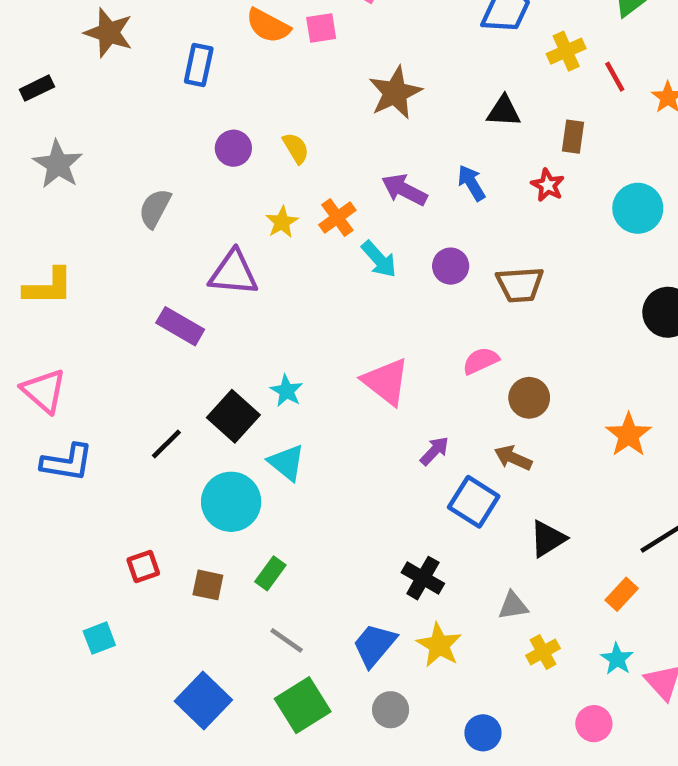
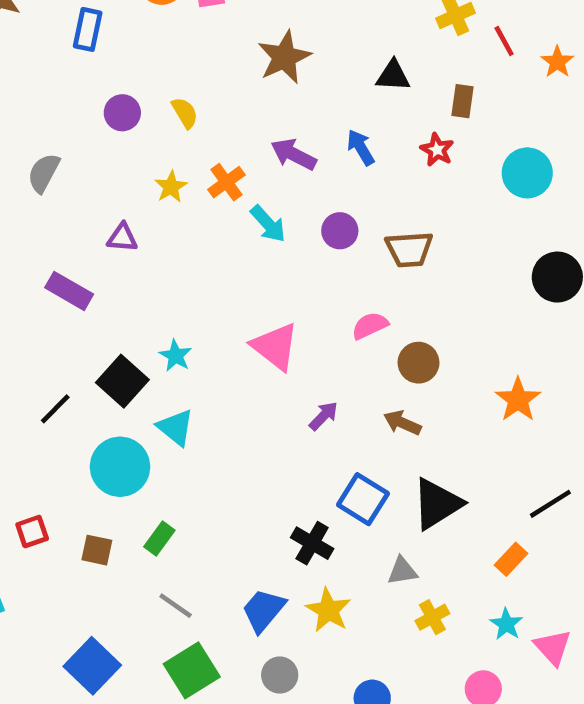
purple triangle: (233, 273) -> (122, 238), size x0.6
blue square: (474, 502) -> (363, 499), moved
black triangle: (548, 539) -> (437, 504), size x1.4

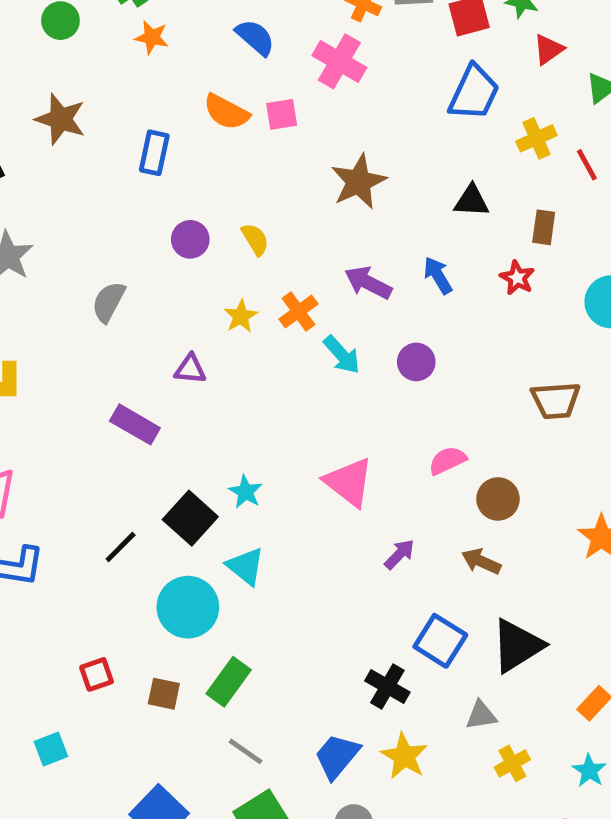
brown trapezoid: (409, 249) -> (556, 400), moved
green rectangle: (159, 538) -> (229, 682), size x1.4

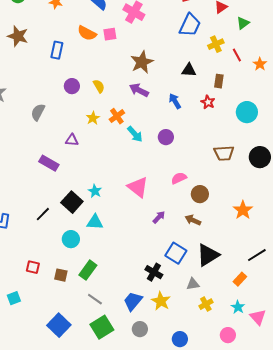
purple arrow: (368, 283) -> (139, 90), moved
cyan triangle: (246, 566) -> (95, 222), turned -36
cyan circle: (188, 607) -> (71, 239), size x0.7
red square: (97, 674) -> (33, 267), turned 32

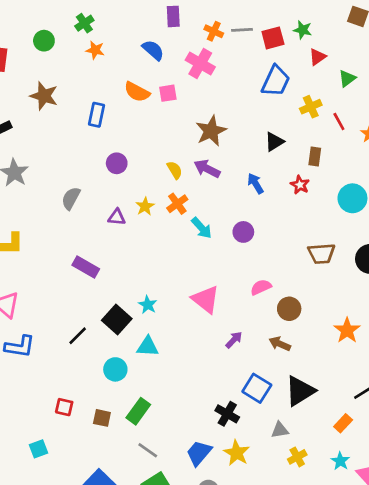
black triangle: (189, 70) -> (274, 142), turned -35
yellow semicircle: (99, 86) -> (175, 170), moved
purple triangle: (72, 140) -> (117, 217), moved

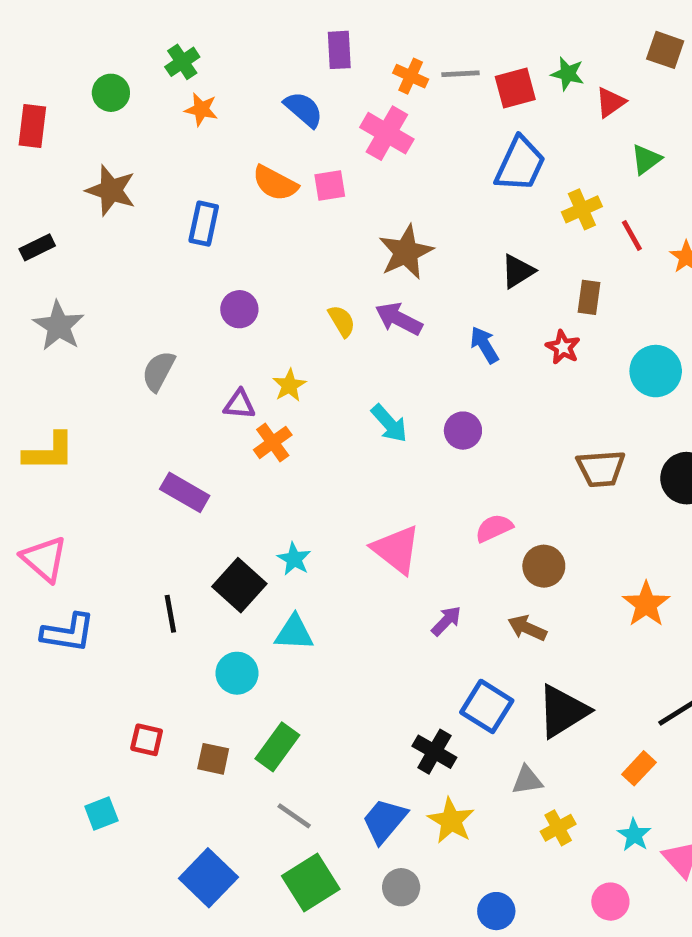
red triangle: (317, 57) -> (610, 102), moved
orange cross: (177, 204) -> (273, 442), moved
black line: (78, 336) -> (170, 614), turned -55

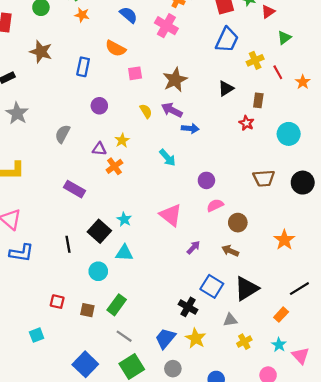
pink square: (330, 186) -> (135, 73), moved
blue arrow: (484, 345) -> (190, 128), moved, turned 126
purple circle: (463, 431) -> (206, 180), moved

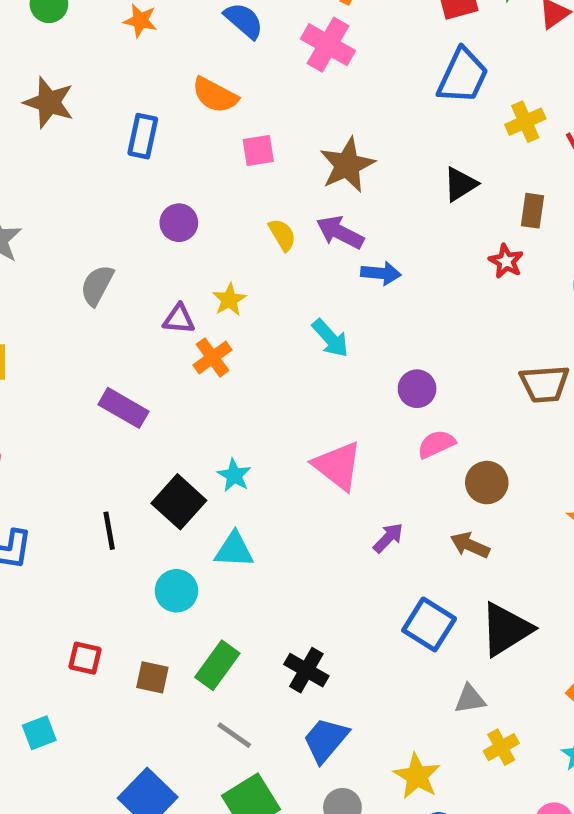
black cross: (188, 307) -> (306, 670), moved
yellow star: (196, 338) -> (417, 776), moved

